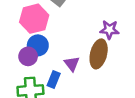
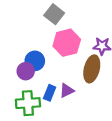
pink hexagon: (34, 19) -> (67, 43), moved
purple triangle: (72, 64) -> (67, 91), moved, turned 42

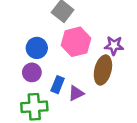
blue circle: (35, 61) -> (37, 48), moved
blue rectangle: (50, 93) -> (58, 85), moved

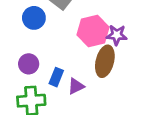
pink hexagon: (76, 42) -> (93, 31), moved
blue circle: (37, 48) -> (34, 18), moved

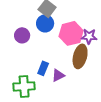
blue circle: (34, 18) -> (45, 23), moved
purple circle: (29, 64) -> (22, 35), moved

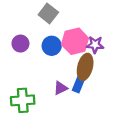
blue circle: (45, 23) -> (52, 46), moved
blue rectangle: (43, 68) -> (78, 85), moved

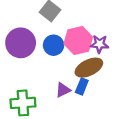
purple circle: (20, 44) -> (21, 43), size x1.6
brown ellipse: (85, 67) -> (89, 68), turned 50

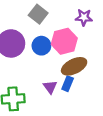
purple star: (99, 44) -> (84, 17), moved
purple triangle: (63, 90) -> (50, 87), turned -40

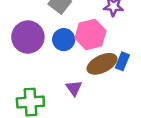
blue rectangle: (68, 84) -> (122, 61), moved

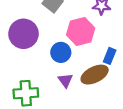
blue circle: (64, 40) -> (61, 52), moved
brown ellipse: (102, 64) -> (95, 75), moved

